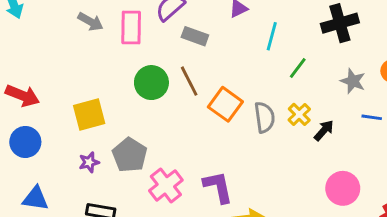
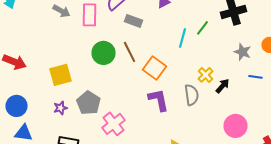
cyan line: (272, 36) -> (182, 38), moved
green line: (298, 68) -> (202, 28), moved
gray semicircle: (264, 117) -> (192, 95), moved
blue circle: (25, 142) -> (16, 106), moved
purple L-shape: (218, 187) -> (158, 100), moved

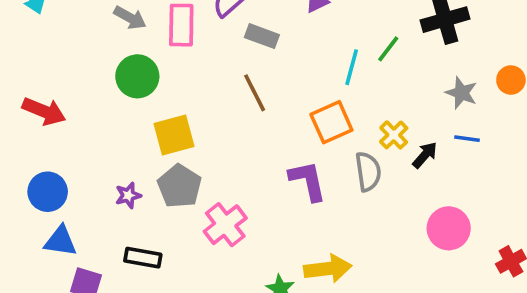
green circle: (104, 53) -> (137, 76), moved
orange square: (154, 68) -> (331, 122), moved, turned 30
yellow square: (60, 75) -> (174, 135), moved
blue line: (256, 77) -> (467, 139), moved

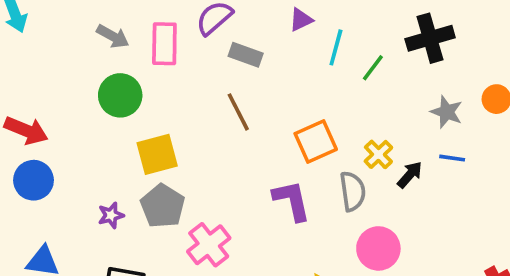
cyan line: (352, 67) -> (336, 47), moved
blue circle: (48, 192) -> (34, 180), moved
pink circle: (449, 228) -> (378, 248), moved

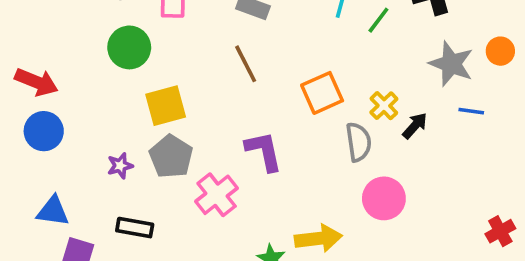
gray star: (447, 112) -> (451, 64), size x1.4
blue line: (452, 158) -> (471, 111), moved
purple L-shape: (292, 201) -> (264, 151), moved

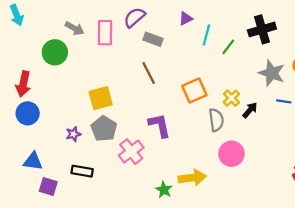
green circle: (129, 47) -> (55, 52), moved
red arrow: (36, 82) -> (23, 84), turned 80

